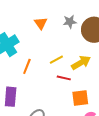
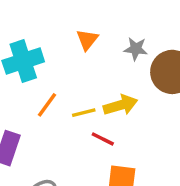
yellow line: (56, 60) -> (84, 113), moved
yellow arrow: (81, 63) -> (120, 105), moved

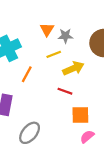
gray star: (136, 49) -> (65, 36), moved
yellow line: (84, 113) -> (54, 54), moved

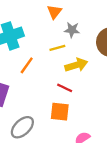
orange triangle: (47, 30) -> (54, 12), moved
orange square: (80, 115) -> (60, 112), moved

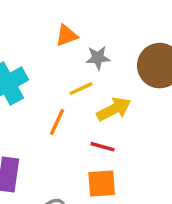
orange triangle: (54, 12) -> (67, 35), turned 42
orange line: (27, 65) -> (57, 122), moved

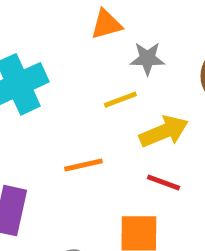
orange line: (57, 122) -> (83, 165), moved, turned 48
red line: (103, 147) -> (164, 182), moved

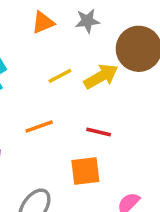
gray star: (147, 59) -> (87, 21), moved
yellow arrow: (164, 131) -> (101, 76), moved

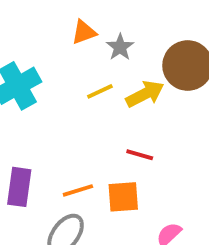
gray star: (87, 21) -> (120, 47), moved, turned -30
orange line: (39, 126) -> (78, 190), moved

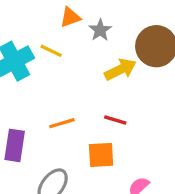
yellow line: (100, 91) -> (51, 51), moved, turned 50
orange line: (78, 190) -> (62, 123), moved

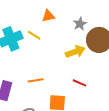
gray star: (100, 30) -> (80, 24), moved
red line: (115, 120) -> (79, 83), moved

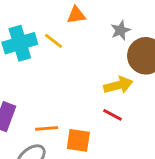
yellow arrow: (75, 52) -> (118, 85), moved
orange line: (36, 80) -> (47, 128), moved

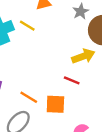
red line: (113, 115) -> (72, 80), moved
orange line: (47, 128) -> (29, 97), turned 42

